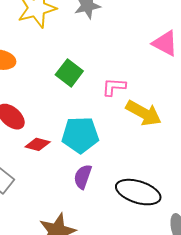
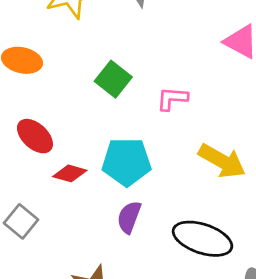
yellow arrow: (144, 113) -> (222, 161), moved

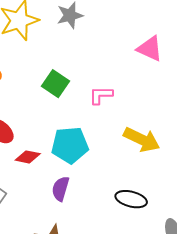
purple semicircle: (129, 217) -> (61, 189), moved
black ellipse: (202, 239) -> (131, 199), size x0.7

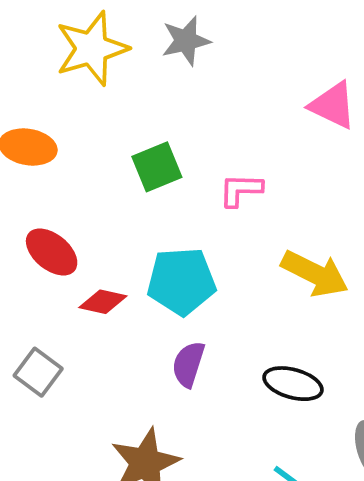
green square: (56, 84) -> (157, 167), turned 32
purple semicircle: (61, 189) -> (188, 364), moved

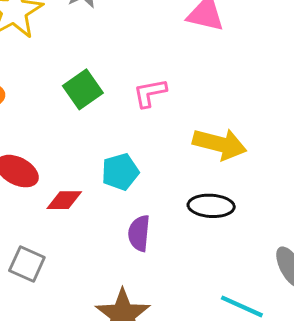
cyan pentagon: (181, 281) -> (120, 172), size x0.7
black ellipse: (293, 384) -> (211, 206), moved

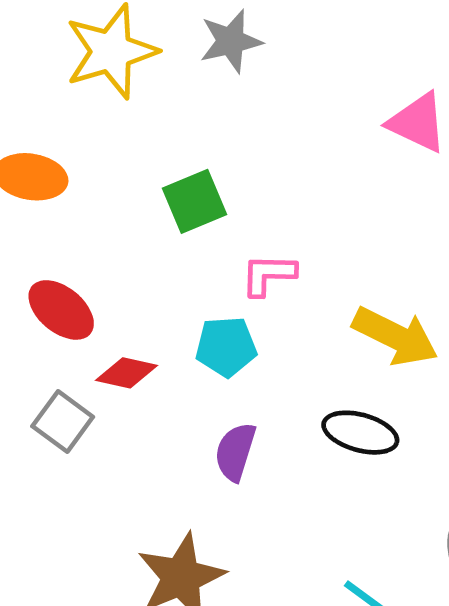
pink L-shape: (150, 93) -> (268, 275), moved
gray square: (27, 264) -> (63, 422), moved

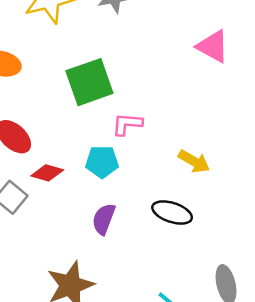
green square: (194, 201) -> (89, 82), size x1.4
yellow arrow: (395, 336) -> (194, 161), size x0.7

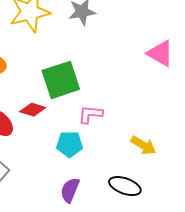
red diamond: (47, 173) -> (33, 110), moved

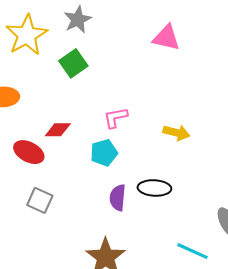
green square: (61, 80) -> (73, 63), moved, size x0.7
black ellipse: (125, 186) -> (154, 188), moved

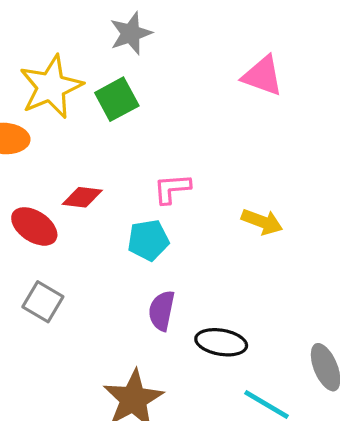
yellow star: (27, 35) -> (51, 87), moved
black ellipse: (154, 188) -> (221, 342), moved

